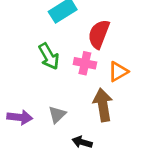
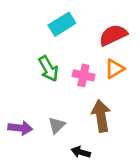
red semicircle: (99, 34) -> (113, 35), moved, turned 44
orange triangle: (118, 72) -> (114, 69), moved

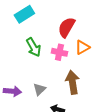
cyan rectangle: (62, 24) -> (24, 14), moved
red semicircle: (113, 35) -> (66, 27), moved, turned -35

